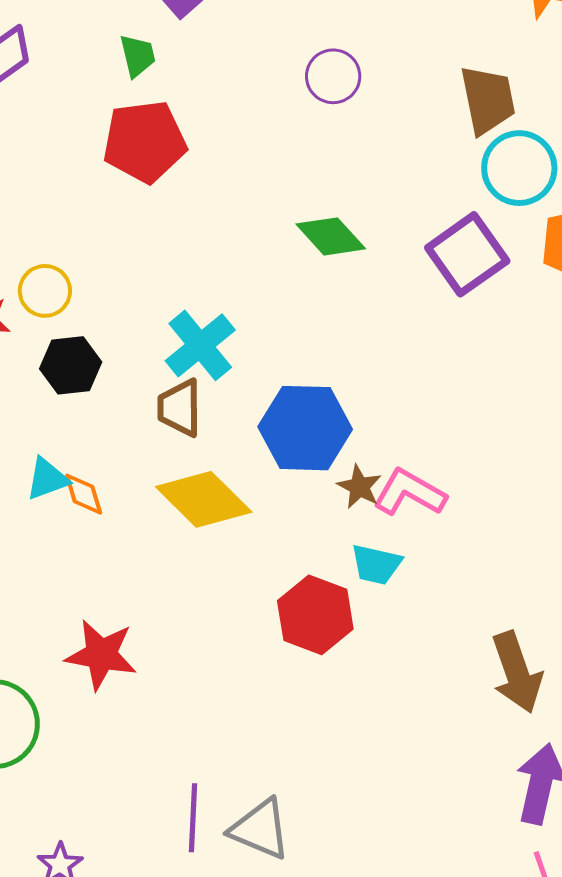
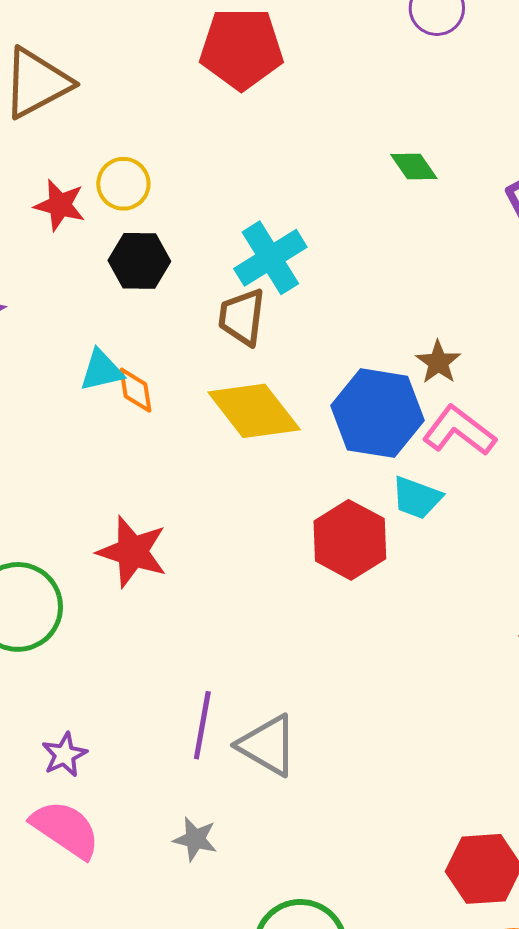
green diamond: (331, 236) -> (414, 167), size x0.7
blue hexagon: (305, 428) -> (377, 413), moved
brown star: (359, 487) -> (438, 362), moved

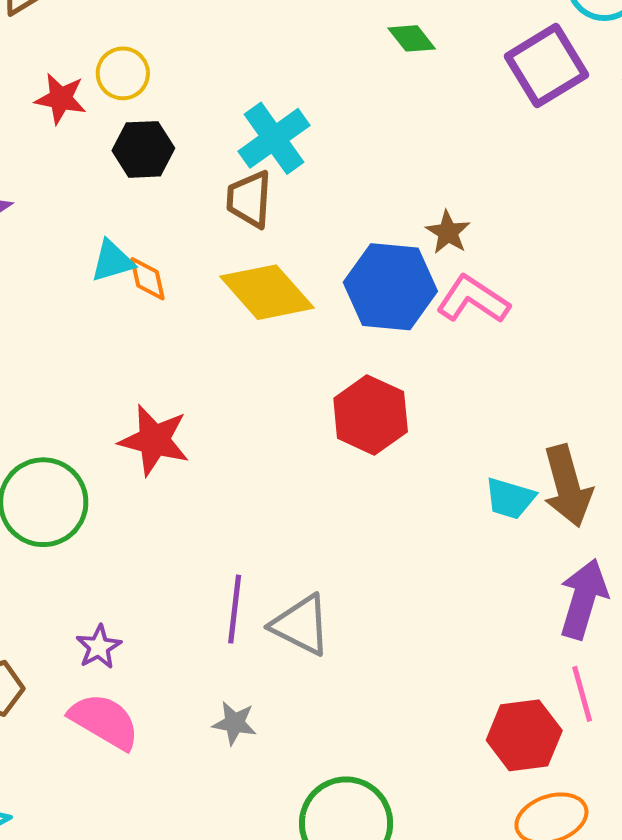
cyan trapezoid: (417, 498) -> (510, 498), moved

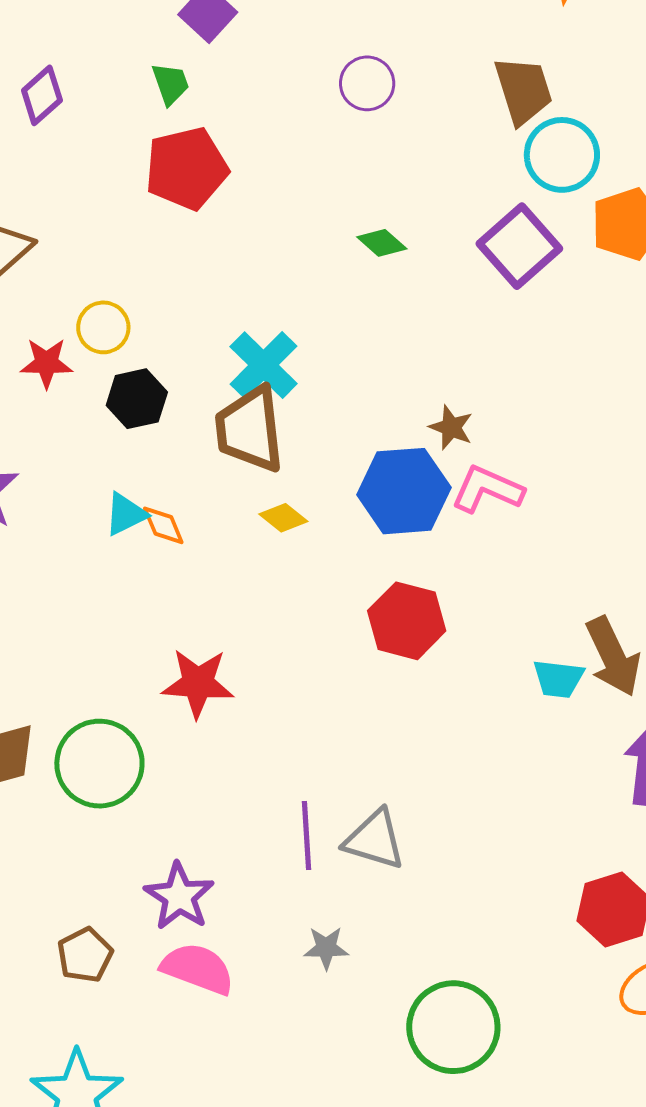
brown trapezoid: (249, 199) -> (250, 429), size x1.5
yellow diamond: (267, 292) -> (283, 518), size x0.5
purple star: (99, 647) -> (179, 896), size x1.5

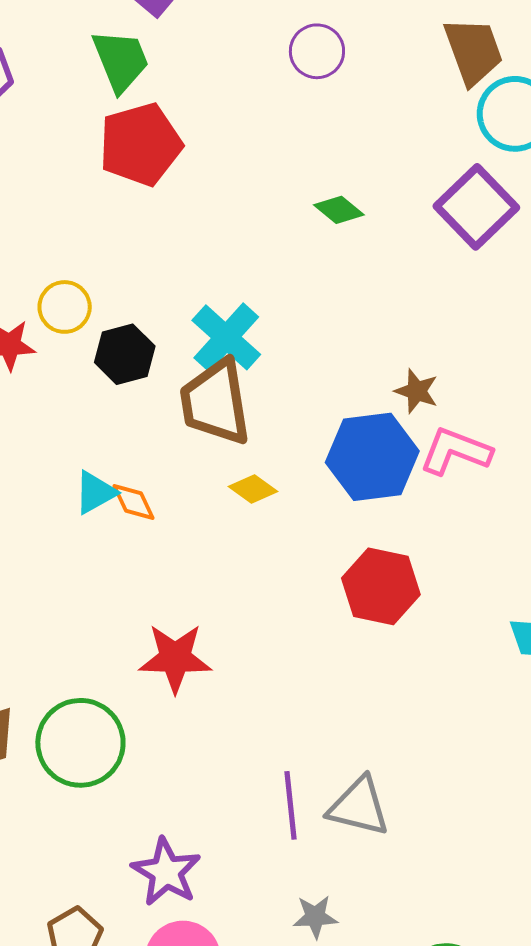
green trapezoid: (171, 84) -> (121, 61), size x1.5
black hexagon: (137, 399) -> (125, 354), moved

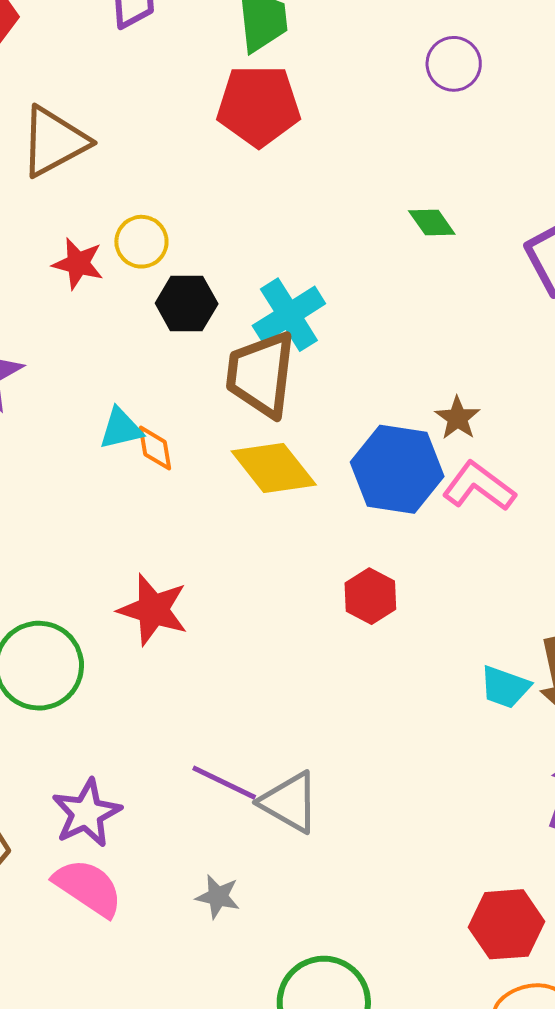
yellow diamond: (253, 489) -> (274, 468), size x1.8
red hexagon: (381, 586) -> (370, 596), size x0.7
purple line: (291, 805) -> (224, 783), turned -74

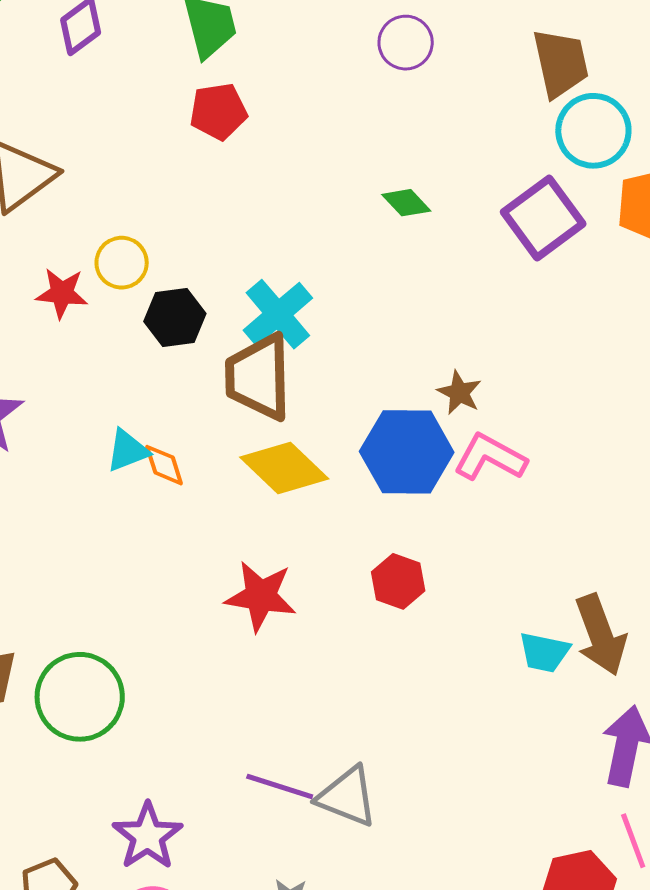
red pentagon: (259, 106) -> (218, 111), size x0.7
red star: (153, 610) -> (261, 596), moved

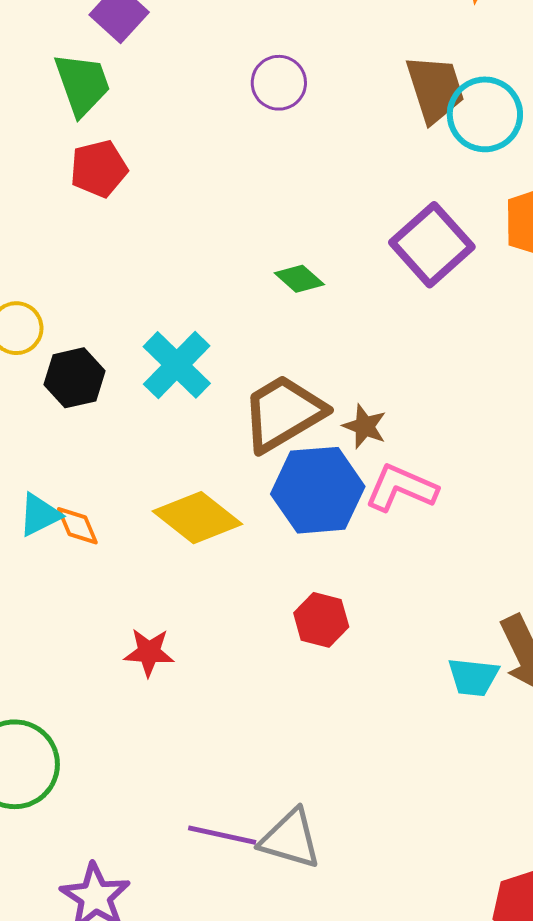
cyan circle: (593, 131) -> (485, 114), moved
green diamond: (406, 203) -> (299, 279), moved
brown trapezoid: (258, 377) -> (283, 413), moved, turned 66
red star: (261, 596) -> (149, 652), moved, size x0.7

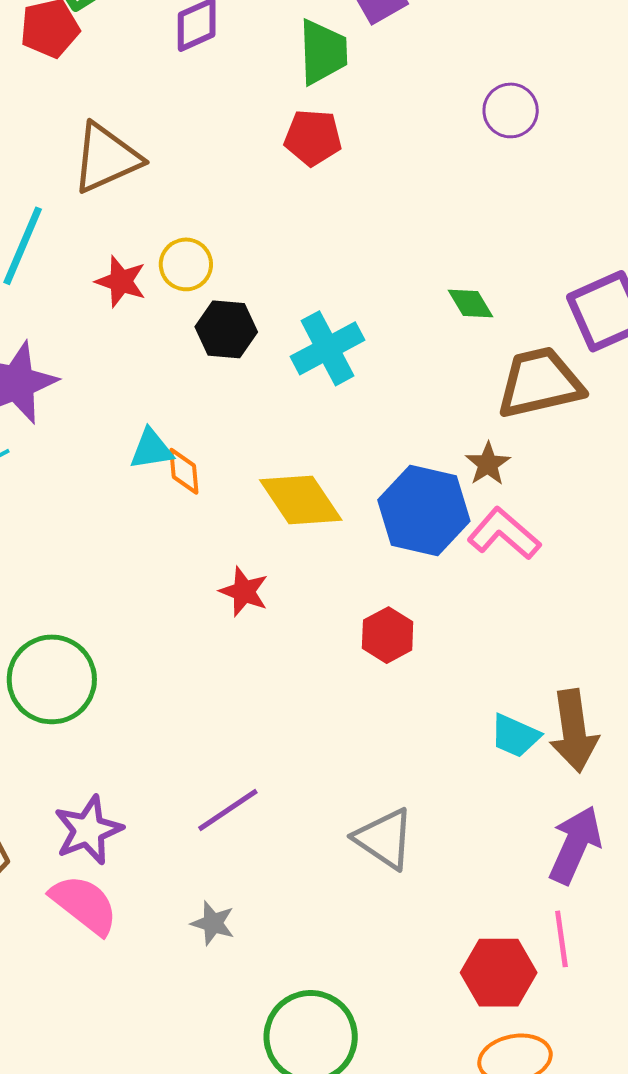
brown trapezoid: (283, 413) -> (540, 383), moved
red star: (149, 652) -> (244, 592), moved
purple line: (222, 835) -> (228, 810), turned -64
gray triangle: (290, 839) -> (384, 839), moved

